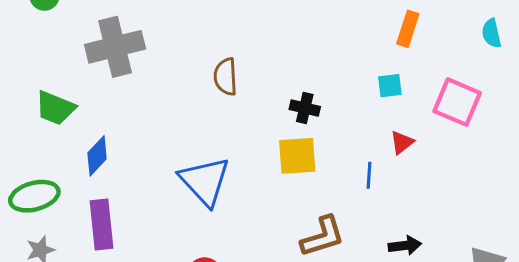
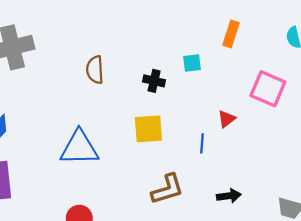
cyan square: (390, 86) -> (192, 63), moved
black cross: (305, 108) -> (154, 81), moved
blue triangle: (205, 181) -> (79, 148), turned -48

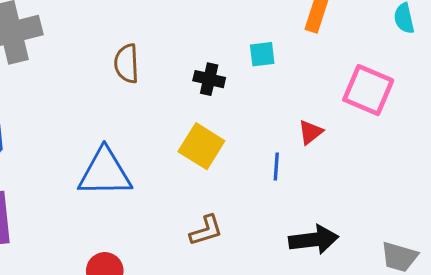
yellow square: (148, 129) -> (201, 146), turned 36
brown L-shape: (167, 189) -> (206, 230), moved, size x0.7
black arrow: (229, 196) -> (314, 240), size x1.4

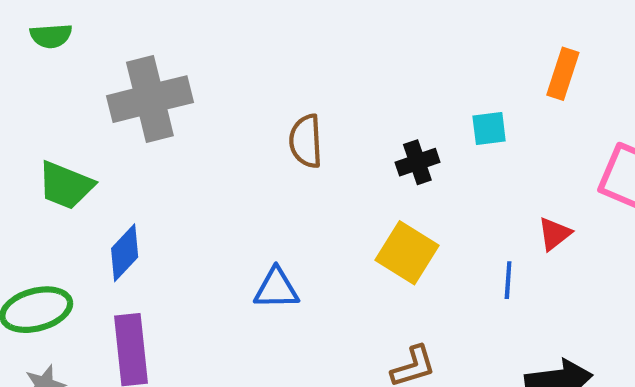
black cross: (209, 79) -> (417, 162), turned -32
blue triangle: (105, 173) -> (276, 289), size x0.6

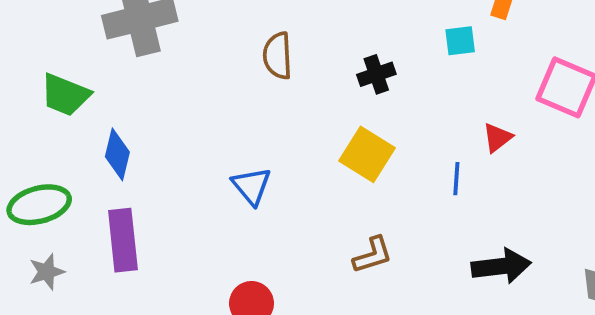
cyan square: (489, 128) -> (460, 41), moved
blue diamond: (125, 253) -> (117, 154), turned -30
blue triangle: (276, 289) -> (252, 186), turned 51

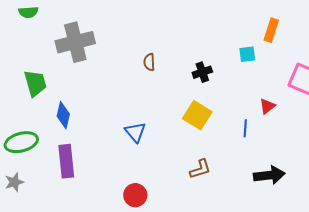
brown semicircle: (278, 56) -> (149, 62), size x0.7
green trapezoid: (65, 95) -> (35, 83), turned -128
gray star: (47, 272) -> (14, 182), moved

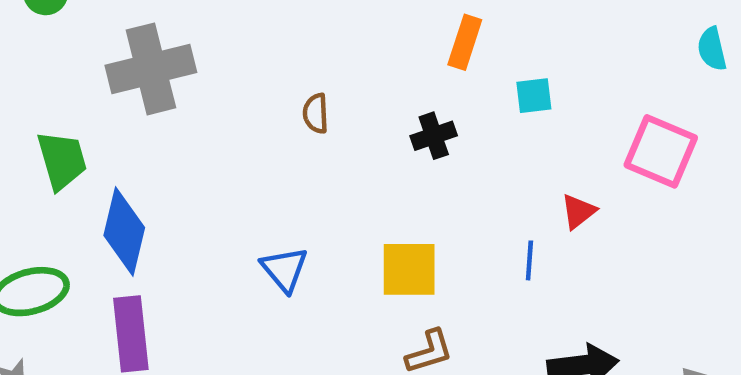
orange rectangle: (271, 30) -> (465, 42), moved
blue diamond: (63, 115) -> (124, 231), size x1.4
yellow square: (197, 115) -> (409, 269), moved, turned -32

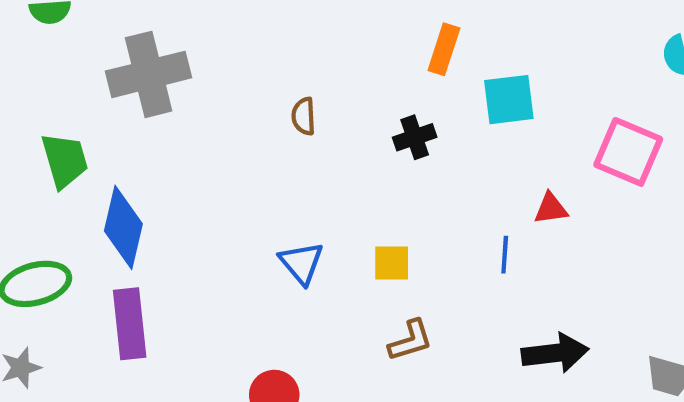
cyan square: (534, 96) -> (509, 100), size x1.5
red triangle: (578, 211) -> (551, 209), turned 30
blue triangle: (284, 269) -> (301, 263), moved
yellow square: (409, 269) -> (392, 263), size x0.7

